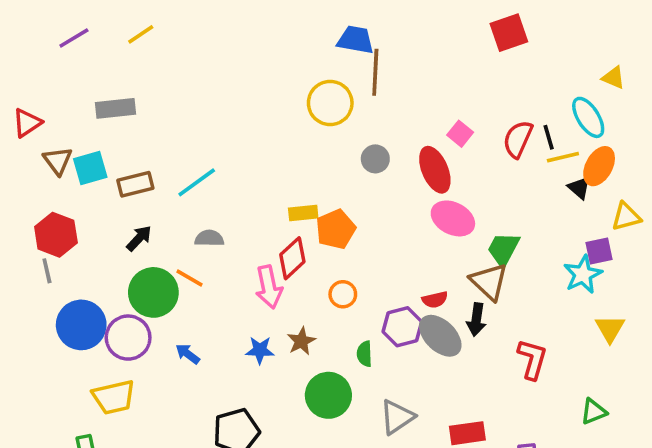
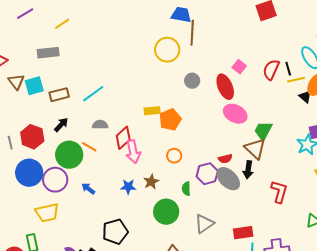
yellow line: (141, 34) -> (62, 24), moved
red hexagon: (56, 235) -> (32, 137), moved
red diamond: (292, 258) -> (123, 138), moved

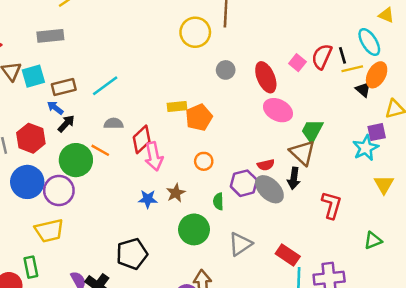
pink square: (239, 67) -> (297, 63), moved
blue arrow: (88, 189) -> (55, 108), moved
red rectangle: (243, 233) -> (288, 255), turned 42

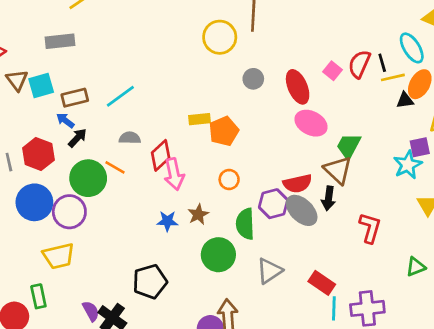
black triangle: (363, 89) -> (405, 100), turned -49
red semicircle: (266, 165) -> (298, 184), size x1.5
green semicircle: (218, 201) -> (245, 224), size x1.6

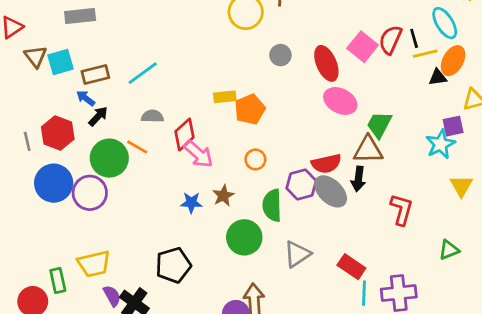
pink square: (332, 71) -> (363, 47), size x1.5
brown triangle: (338, 170) -> (368, 150), turned -44
pink arrow: (174, 174) -> (198, 154), turned -36
yellow trapezoid: (59, 256) -> (94, 264), moved

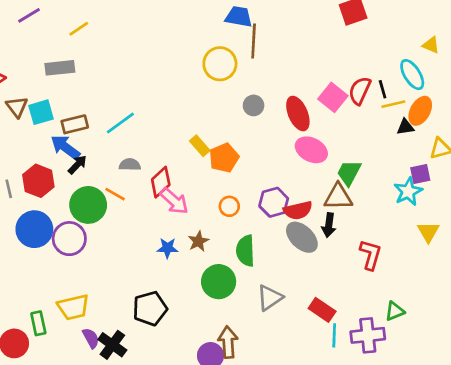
yellow rectangle: (225, 97) -> (200, 146), turned 55
blue arrow: (86, 98) -> (65, 147), size x1.6
purple hexagon: (301, 184) -> (274, 202), moved
green triangle: (449, 250) -> (395, 311), moved

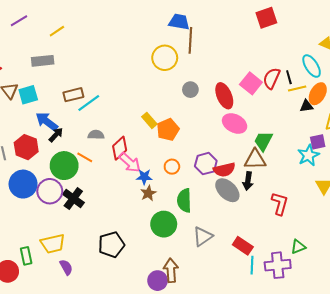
brown rectangle: (75, 124) -> (73, 95), moved
blue star: (167, 248) -> (144, 177), moved
black cross: (112, 345) -> (73, 198), moved

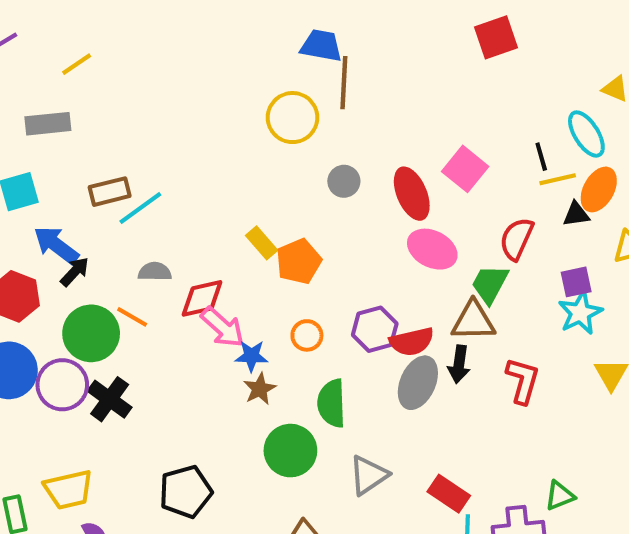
red semicircle: (272, 78) -> (517, 239), moved
purple square: (318, 142) -> (576, 282), moved
red diamond: (120, 148) -> (202, 298), turned 30
gray ellipse: (227, 190) -> (418, 383), turned 70
red L-shape: (280, 204) -> (523, 381), moved

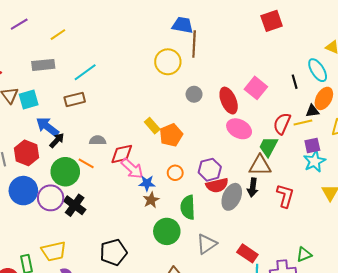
yellow line: (558, 179) -> (303, 123), moved
cyan line: (140, 208) -> (85, 72), moved
red semicircle: (412, 342) -> (217, 185), moved

